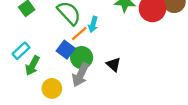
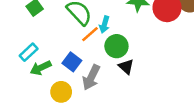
blue square: (66, 50) -> (72, 62), moved
green circle: (82, 58) -> (116, 46), moved
green arrow: (32, 66) -> (41, 68), turned 36

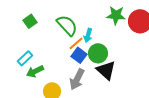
blue square: (72, 62) -> (79, 55), moved
black triangle: (126, 67) -> (106, 70), size x1.5

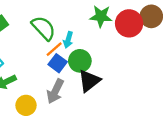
black triangle: (106, 70) -> (89, 81), turned 40

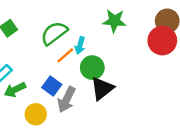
red circle: (129, 23) -> (162, 41), moved
green semicircle: (44, 28) -> (54, 33), turned -84
blue square: (58, 63) -> (52, 86), moved

